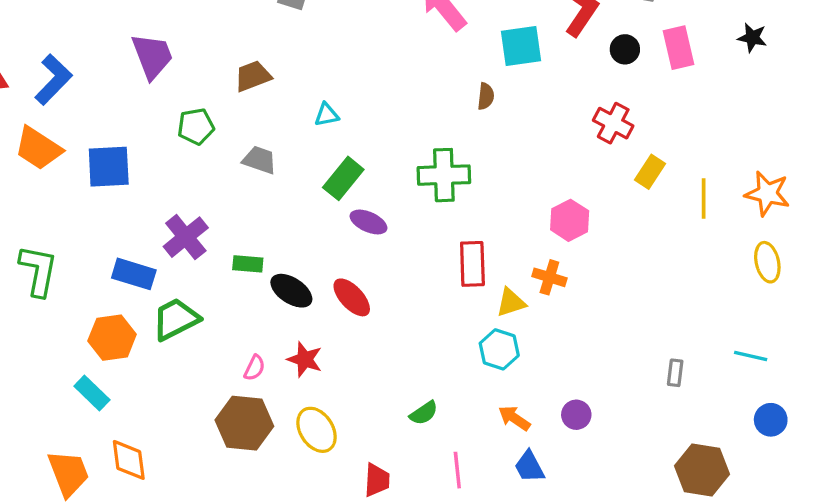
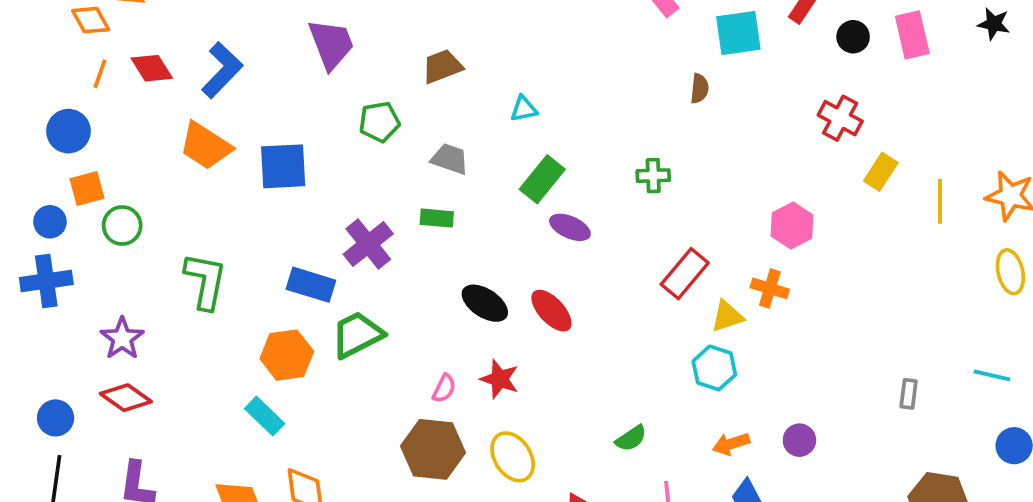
green cross: (444, 175) -> (653, 176), size x0.6
green rectangle: (248, 264) -> (437, 218), moved
red rectangle: (472, 264) -> (685, 274), turned 42
orange arrow: (514, 418) -> (731, 444), turned -52

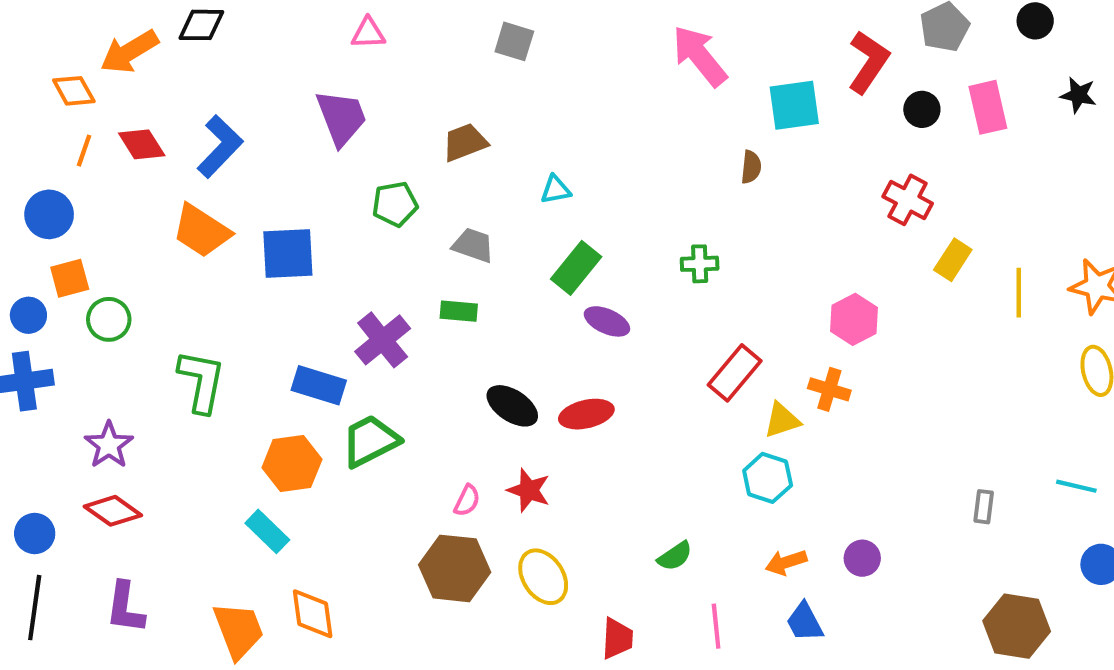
red ellipse: (551, 311) -> (586, 414), turned -60

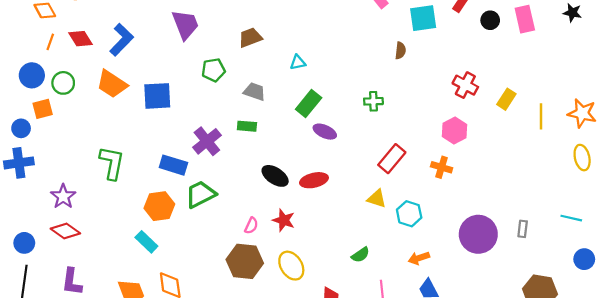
red cross: (908, 200) -> (465, 85), moved
green circle: (109, 319) -> (63, 83), moved
yellow triangle: (782, 420) -> (377, 199), moved, turned 36
purple circle: (862, 558) -> (478, 234), moved, size x2.0

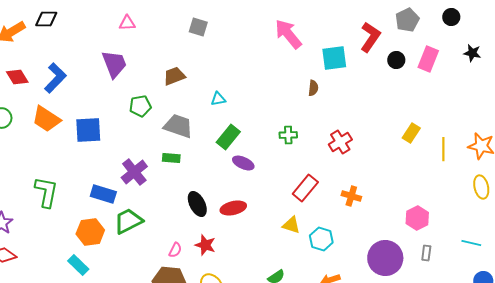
pink rectangle: (525, 19) -> (428, 59), turned 35
red cross: (465, 85) -> (340, 142), moved, turned 30
gray trapezoid: (255, 92) -> (178, 126), size x1.4
pink hexagon: (455, 130) -> (417, 218), moved
black ellipse: (275, 176) -> (197, 204), turned 30

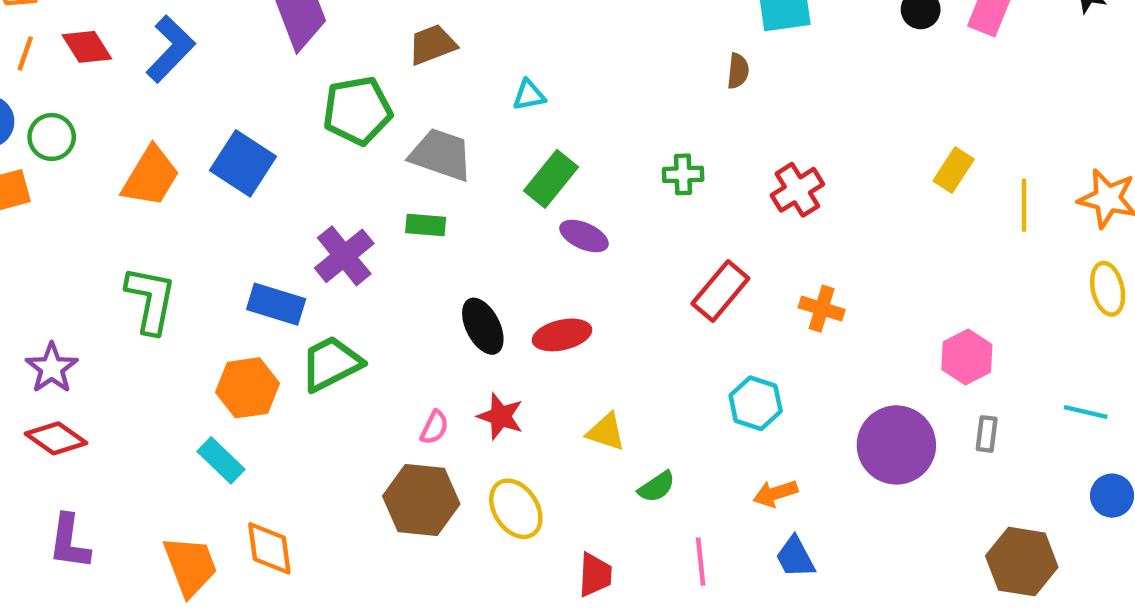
green pentagon: (140, 106) -> (357, 111), size x1.4
orange trapezoid: (46, 119) -> (151, 177), moved, turned -92
blue square: (88, 130) -> (243, 163), turned 36
yellow triangle: (291, 225) -> (606, 432), moved

